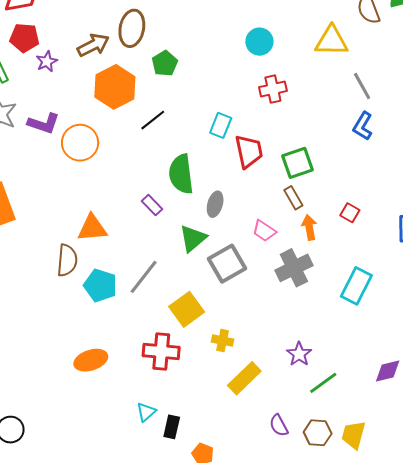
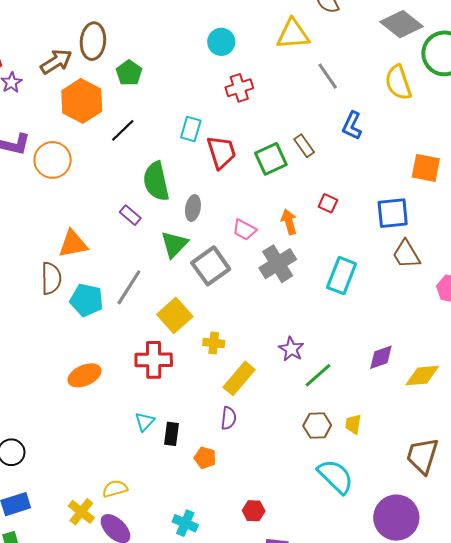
blue L-shape: (363, 126) -> (352, 126), moved
brown rectangle: (293, 198) -> (304, 146), moved
purple semicircle: (279, 425) -> (229, 418), moved, turned -140
yellow trapezoid: (353, 435) -> (353, 424), size x0.7

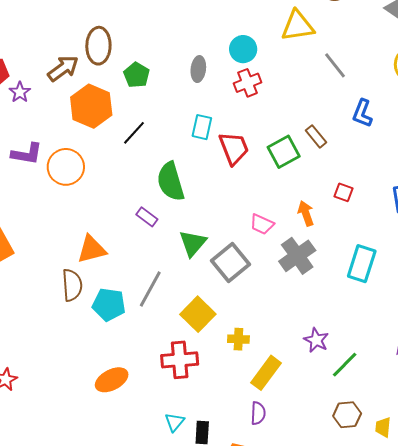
cyan circle: (221, 42) -> (243, 49), moved
gray ellipse: (193, 208) -> (198, 69), moved
yellow trapezoid: (353, 424) -> (383, 427), moved

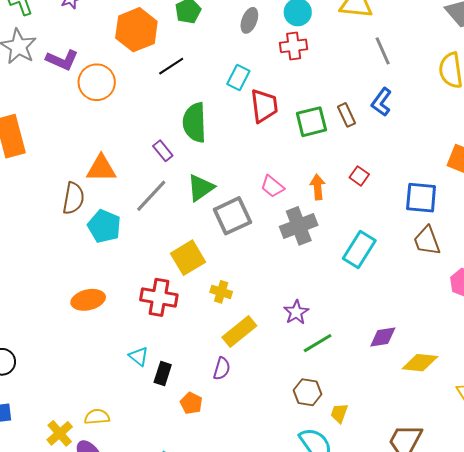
blue L-shape: (362, 113) -> (381, 102), moved
gray line: (150, 289) -> (151, 196), moved
cyan triangle: (175, 422) -> (139, 356), turned -45

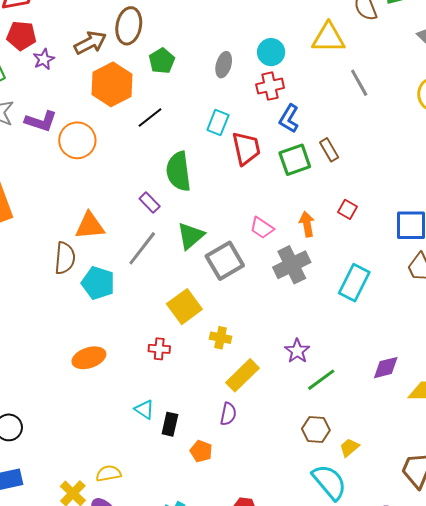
blue L-shape: (381, 102) -> (289, 119), moved
red cross: (159, 297) -> (159, 349), size x0.6
yellow trapezoid: (339, 413) -> (349, 448), turned 35

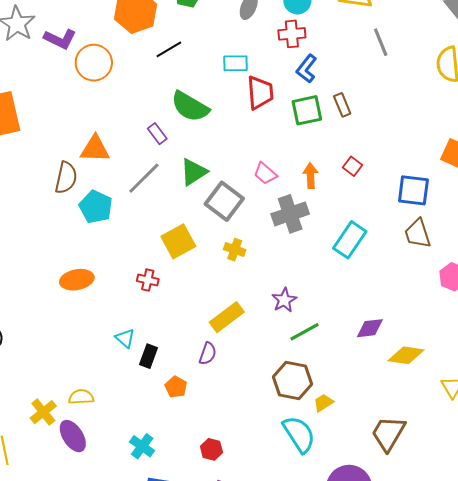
cyan rectangle: (218, 123) -> (235, 63), turned 60
green semicircle: (178, 171) -> (190, 107), turned -60
gray square: (225, 261) -> (224, 201), turned -30
yellow cross: (221, 338) -> (235, 250), moved
brown hexagon: (316, 430) -> (293, 380), size x1.4

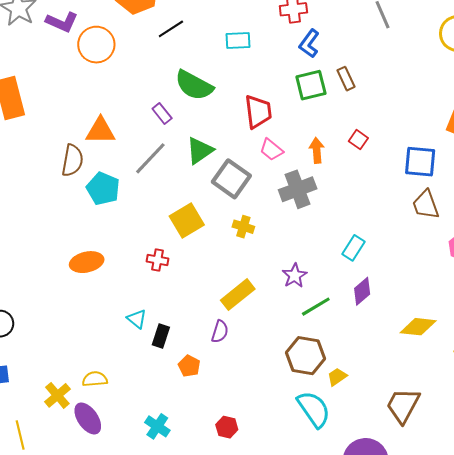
red trapezoid: (260, 93) -> (258, 112), moved
cyan rectangle: (350, 240) -> (354, 248), moved, size x0.7
purple diamond: (370, 328) -> (362, 291), moved, turned -32

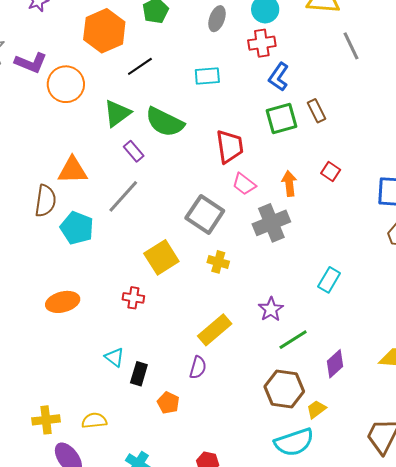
green triangle: (200, 151) -> (117, 113), moved
purple diamond: (362, 291) -> (335, 364), moved
yellow semicircle: (95, 379) -> (94, 421), moved
yellow cross: (57, 395) -> (46, 420), moved, turned 36
cyan semicircle: (314, 409) -> (294, 442), turned 108

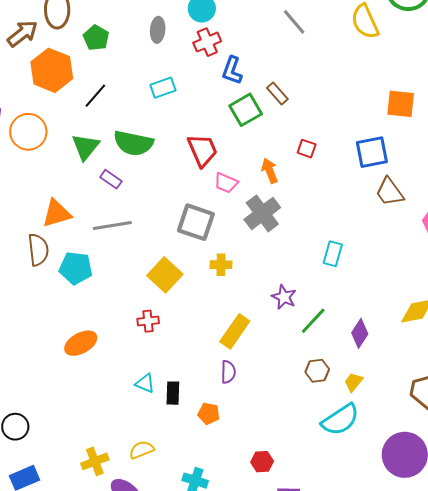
gray line: (123, 196) -> (112, 226), turned 54
brown hexagon: (284, 389) -> (317, 371), size x0.6

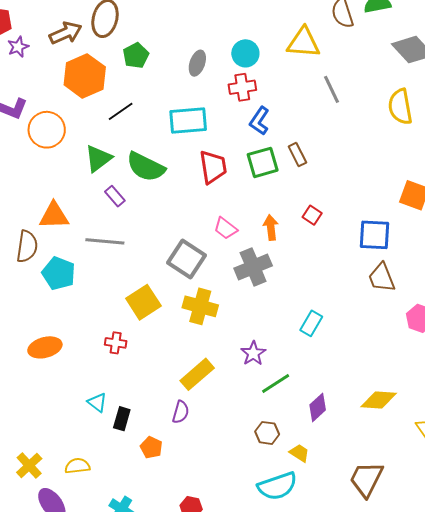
cyan rectangle: (163, 88) -> (188, 120), size x1.5
red trapezoid: (202, 150) -> (213, 167), moved
yellow cross: (221, 265) -> (200, 306), size x1.6
yellow trapezoid: (353, 382) -> (299, 453), turned 70
yellow cross: (95, 461) -> (29, 466), turned -36

